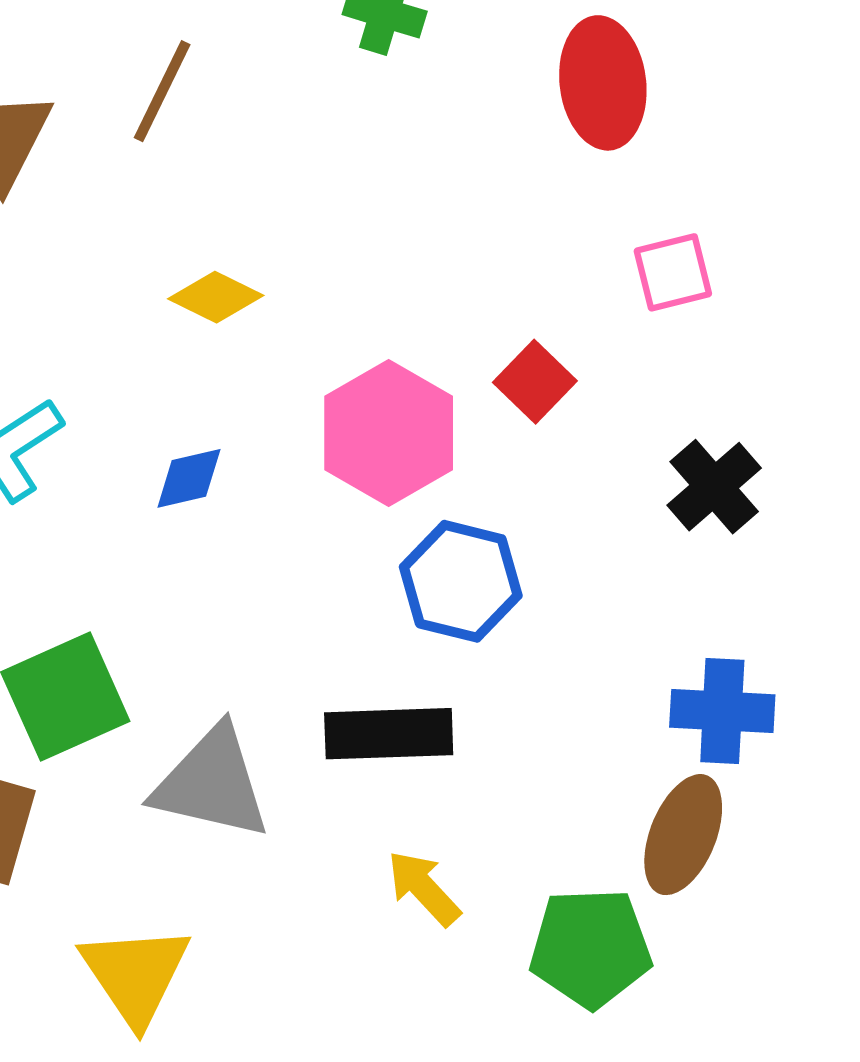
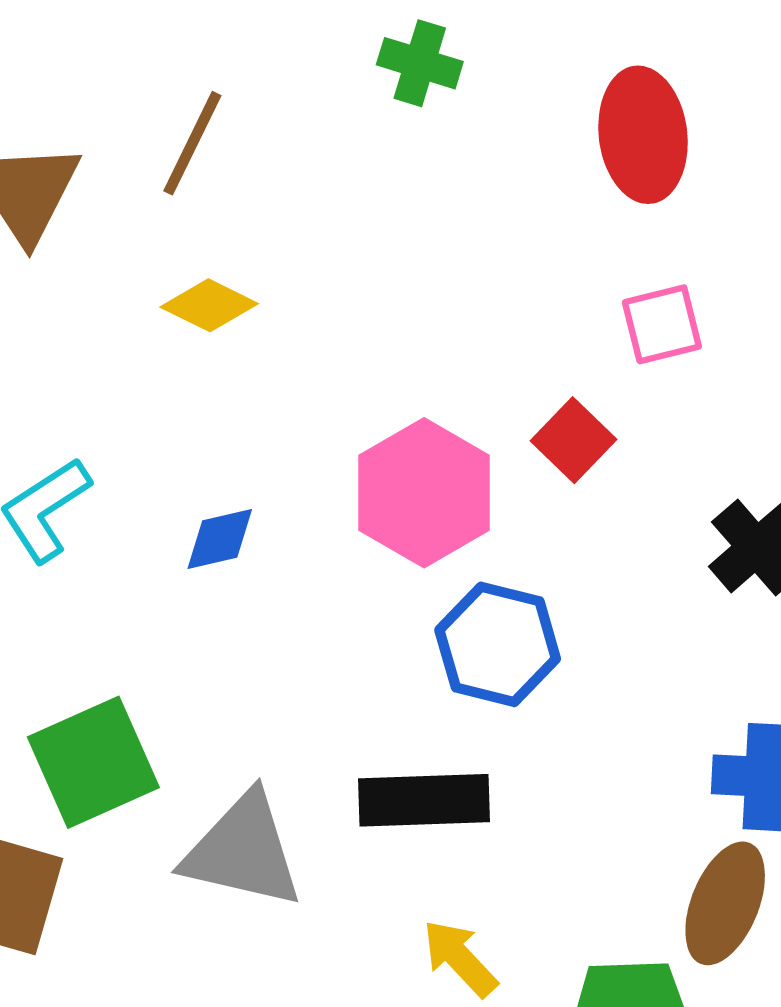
pink square: (673, 272) -> (662, 324), moved
yellow diamond: (216, 297) -> (209, 305), moved

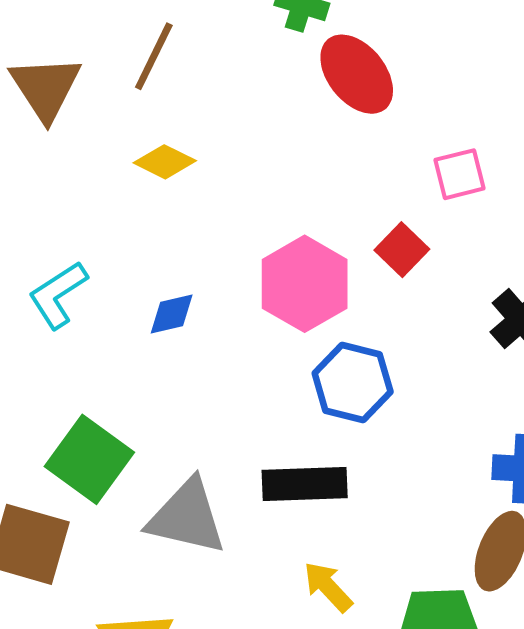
red ellipse: (643, 135) -> (357, 74), moved, turned -32
green square: (93, 762) -> (89, 459), turned -30

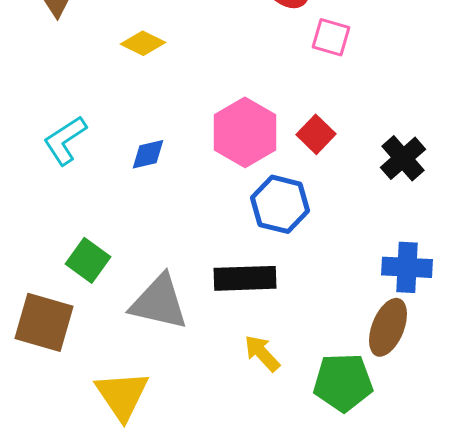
pink square: (460, 174) -> (331, 37), moved, turned 30
red square: (402, 250) -> (316, 134), moved
green square: (89, 459) -> (88, 260), size x0.7

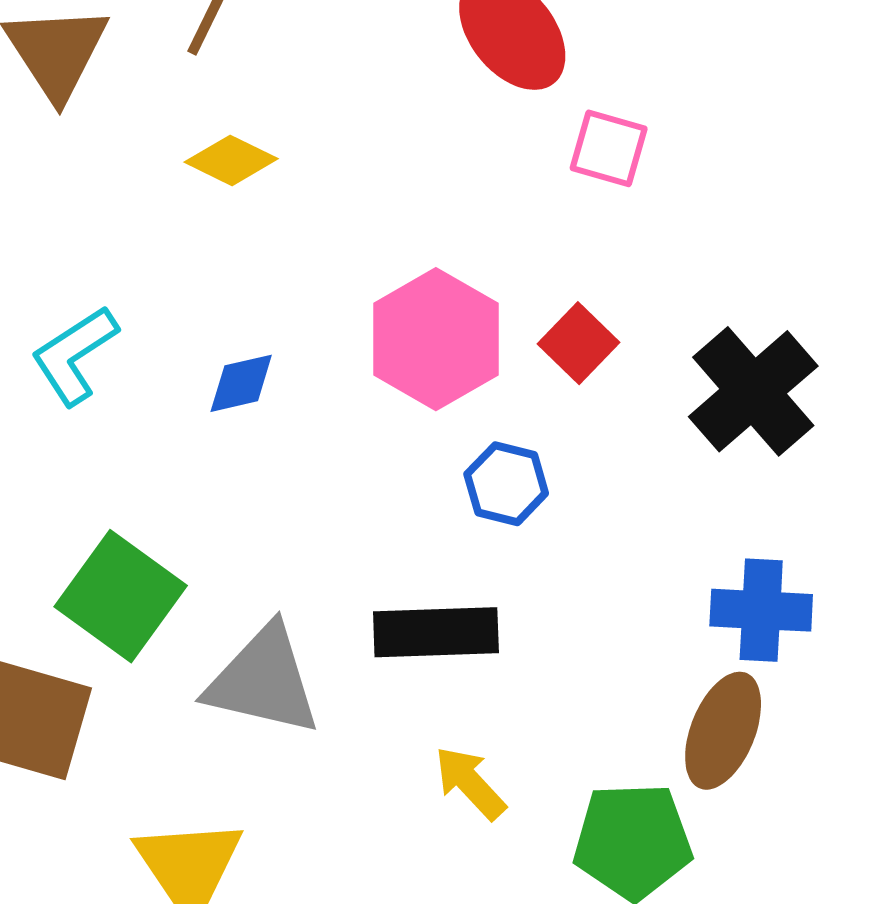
black cross: (403, 158) -> (753, 391), size x1.4
blue hexagon: (280, 204) -> (506, 484), size x0.7
green square: (88, 260) -> (121, 596), size x1.4

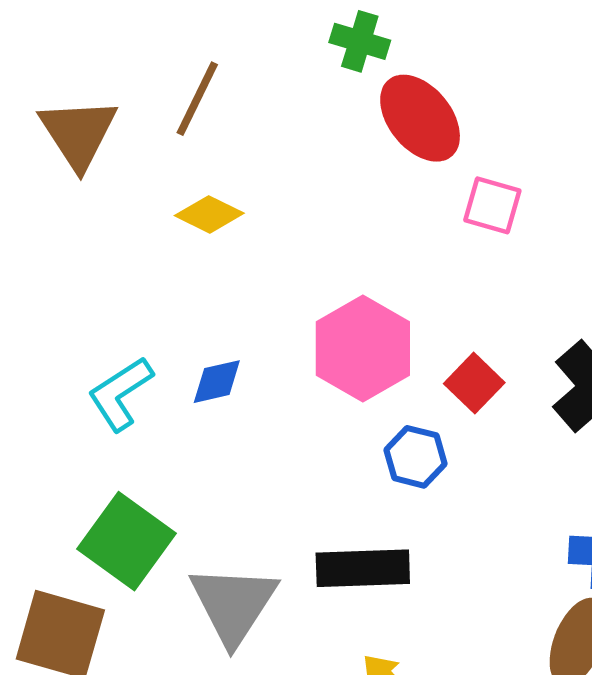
red square: (579, 343) -> (474, 383), moved
cyan L-shape: (74, 355) -> (120, 394), moved
gray triangle: (263, 680) -> (233, 604), turned 50

